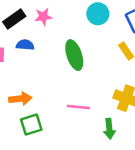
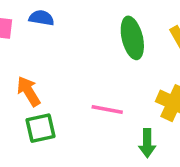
green ellipse: (74, 55) -> (132, 38), moved
orange arrow: (20, 99) -> (29, 91), turned -120

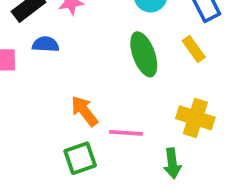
orange arrow: (29, 91) -> (84, 111), moved
green square: (40, 128) -> (80, 158), moved

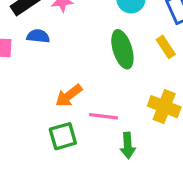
orange arrow: (84, 111) -> (69, 96), turned -92
green arrow: (172, 163) -> (128, 146), moved

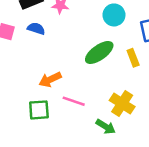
green ellipse: (122, 49) -> (99, 52), turned 60
green arrow: (128, 146) -> (106, 127), moved, turned -66

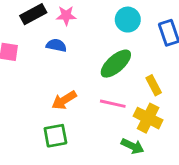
blue semicircle: (36, 29) -> (56, 45), moved
yellow rectangle: (133, 58) -> (154, 85), moved
pink line: (74, 101) -> (113, 104), moved

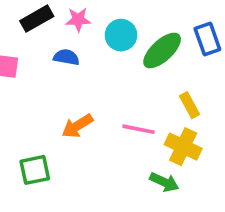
cyan circle: (128, 20) -> (121, 35), moved
green ellipse: (116, 64) -> (162, 50), moved
green square: (55, 136) -> (35, 170), moved

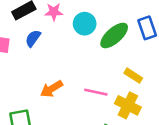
blue semicircle: (66, 57) -> (33, 38), moved, turned -66
yellow rectangle: (190, 105) -> (133, 76), turned -30

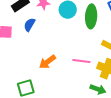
green ellipse: (114, 35) -> (91, 16), turned -40

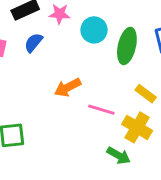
orange arrow: (47, 62) -> (68, 87), moved

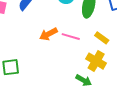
pink line: (101, 110) -> (71, 37), moved

